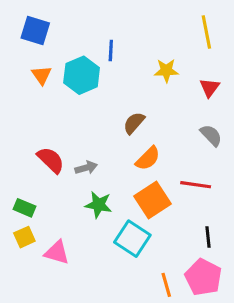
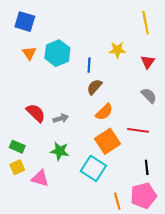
blue line: (111, 51) -> (89, 65), moved
green star: (98, 205) -> (60, 151), moved
pink pentagon: (203, 277) -> (143, 196), turned 30

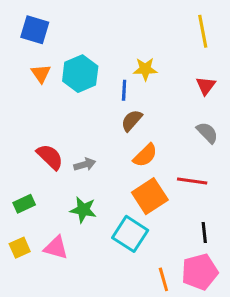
yellow star: (117, 50) -> (145, 69), moved
green rectangle: (17, 147) -> (24, 204), turned -48
yellow square: (17, 167) -> (20, 248), moved

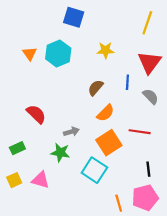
blue square: (35, 30) -> (74, 17), moved
yellow line: (203, 31) -> (147, 23), turned 30
red triangle: (206, 86) -> (149, 62), size x1.6
blue line: (124, 90) -> (127, 82), moved
gray arrow: (85, 164) -> (71, 132), moved

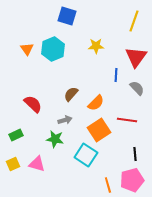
brown semicircle: (96, 88) -> (71, 94), moved

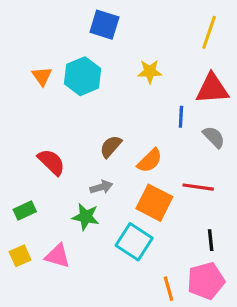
red triangle: (136, 57) -> (212, 89), turned 50
orange square: (99, 130) -> (154, 203), turned -30

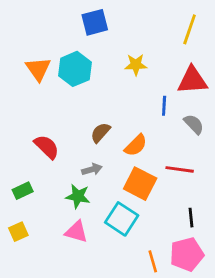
blue square: (104, 25) -> (95, 22), turned -32
orange triangle: (42, 76) -> (38, 69), size x1.4
pink triangle: (58, 256) -> (76, 232), moved

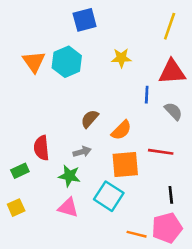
red semicircle: (47, 147) -> (41, 148), moved, turned -140
orange square: (140, 184) -> (125, 164), turned -32
orange line: (153, 261) -> (137, 234), turned -60

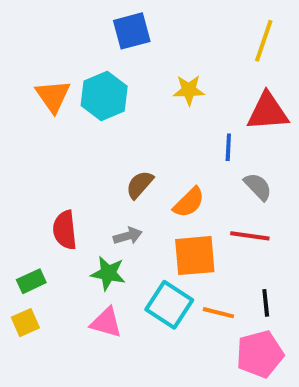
gray semicircle: (173, 111) -> (258, 187), moved
green rectangle: (20, 171) -> (31, 281), moved
orange line: (137, 234) -> (218, 313), moved

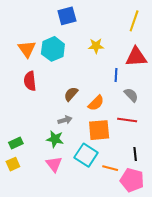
red semicircle: (65, 230) -> (30, 81), moved
orange line: (218, 313) -> (110, 168), moved
pink triangle: (106, 323) -> (54, 164), turned 36
pink pentagon: (260, 354) -> (132, 180), turned 30

